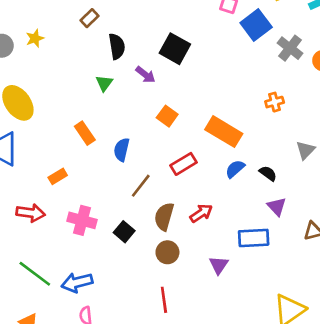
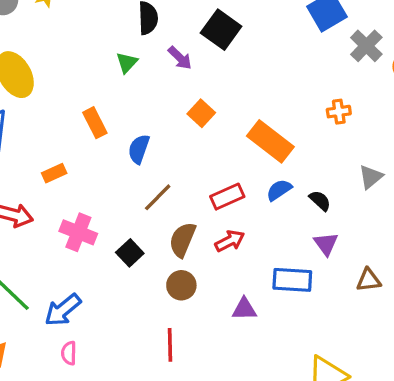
red rectangle: (184, 164) -> (227, 197), moved
purple triangle: (219, 265) -> (244, 309), turned 48
blue arrow: (77, 282) -> (63, 310), turned -32

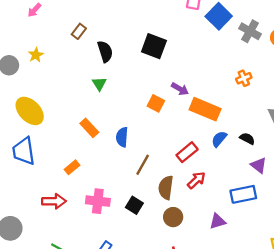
purple arrow: (180, 58) -> (180, 89), moved

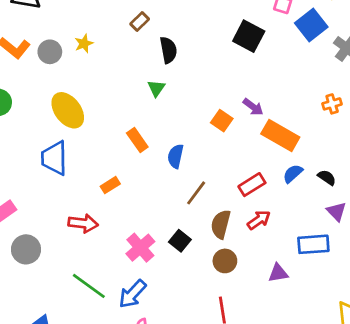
black square: (154, 46) -> (249, 36), moved
pink cross: (98, 201) -> (140, 248), moved, turned 35

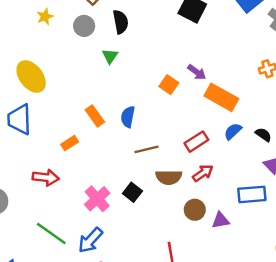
gray circle: (50, 52) -> (84, 26), moved
orange rectangle: (137, 140) -> (95, 116), moved
brown line: (196, 193) -> (147, 149), turned 40
brown semicircle: (221, 224) -> (169, 177), turned -105
brown circle: (225, 261) -> (195, 210), moved

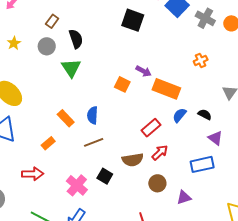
green triangle: (110, 56) -> (71, 68), size x1.5
brown line: (147, 149) -> (94, 142), moved
purple triangle: (220, 220) -> (184, 198), moved

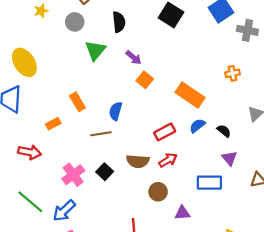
gray cross: (205, 18) -> (247, 30), turned -30
black semicircle: (76, 39) -> (119, 22), moved
purple arrow: (144, 71) -> (133, 57), moved
blue semicircle: (93, 115) -> (116, 111), moved

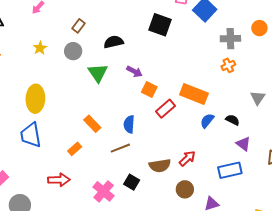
black semicircle: (119, 22) -> (114, 42), turned -84
gray cross: (247, 30) -> (230, 39), moved
yellow ellipse: (24, 62) -> (35, 99), turned 48
red rectangle: (165, 132) -> (165, 109), moved

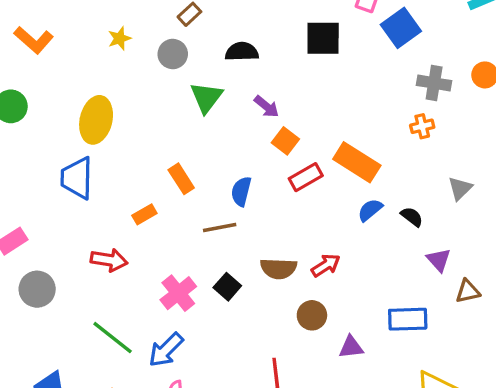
black square: (160, 25) -> (323, 38), turned -30
purple triangle: (243, 144) -> (439, 260), moved
blue rectangle: (230, 170) -> (408, 319), moved

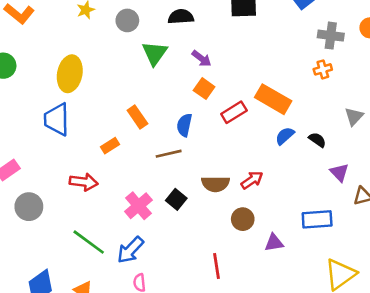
orange square: (285, 141) -> (204, 89), moved

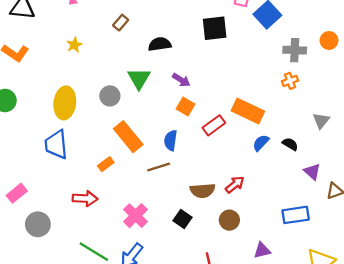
gray circle: (127, 20) -> (110, 96), moved
orange rectangle: (137, 117) -> (128, 137), size x1.5
black square: (176, 199) -> (183, 219), moved
purple triangle: (274, 243) -> (262, 250), moved

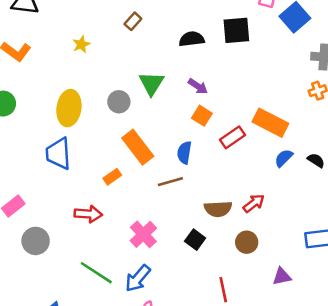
black semicircle: (160, 44) -> (192, 39), moved

